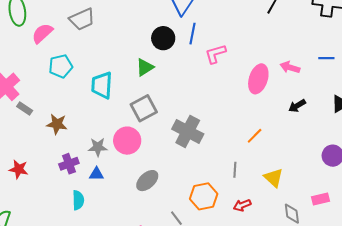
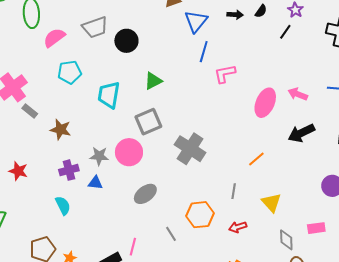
black circle: (163, 38) -> (126, 41), moved
black arrow: (297, 106) -> (301, 133), size x1.5
cyan semicircle: (78, 200) -> (63, 206), moved, turned -30

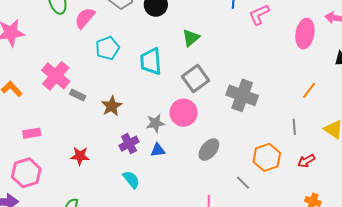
brown star: (60, 129) -> (112, 106), turned -30

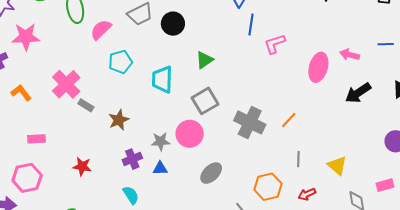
orange line: (309, 90) -> (289, 120), moved

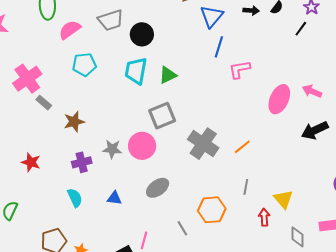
cyan trapezoid: (162, 79) -> (136, 71), moved
blue triangle: (160, 168) -> (114, 198), moved
red arrow: (307, 194) -> (264, 217), moved, turned 102

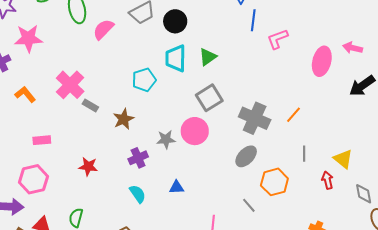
cyan pentagon: (84, 65) -> (144, 80), moved
gray ellipse: (158, 188) -> (246, 156), moved

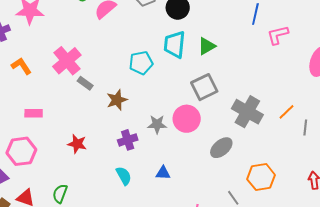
gray line: (304, 154) -> (305, 127), moved
gray ellipse: (246, 156) -> (221, 148), moved

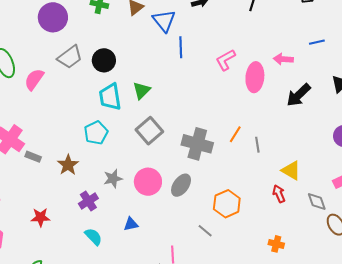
pink L-shape: (278, 35) -> (226, 60), moved
cyan pentagon: (141, 63) -> (96, 133), moved
pink circle: (187, 119) -> (148, 182), moved

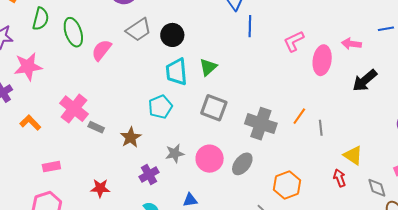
gray square: (149, 131) -> (214, 108), turned -32

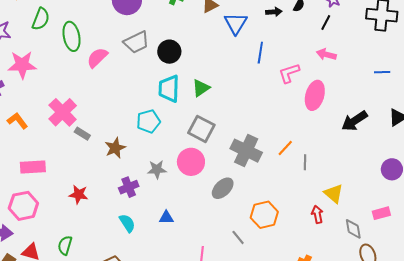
blue line: (250, 26) -> (260, 53), moved
pink arrow: (351, 44) -> (326, 54), moved
pink circle: (210, 159) -> (191, 162), moved
pink rectangle: (51, 167) -> (33, 167), size x1.4

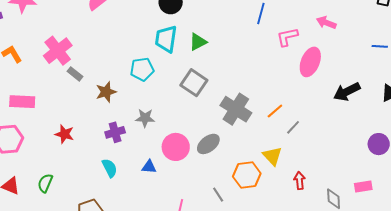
pink circle: (191, 162) -> (176, 147), moved
gray line: (305, 162) -> (293, 127), turned 35
yellow triangle: (334, 194) -> (272, 156), moved

